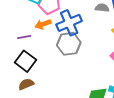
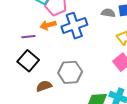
gray hexagon: (69, 44) -> (70, 72), moved
brown semicircle: (26, 84) -> (44, 86), moved

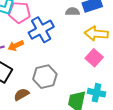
orange arrow: (48, 25) -> (16, 46), moved

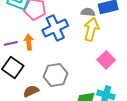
yellow arrow: (96, 34) -> (91, 29), moved, turned 95
orange arrow: (16, 46) -> (29, 42), turned 105

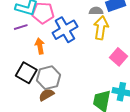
purple line: (11, 43) -> (21, 27), moved
gray hexagon: (56, 75) -> (49, 78), moved

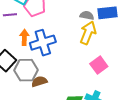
blue cross: (65, 30) -> (43, 43), moved
brown semicircle: (46, 95) -> (39, 81), moved

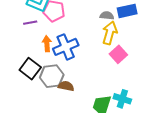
pink square: (99, 65) -> (118, 54), moved
brown semicircle: (39, 81) -> (66, 86), turned 35

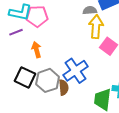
blue cross: (66, 47) -> (76, 71), moved
brown semicircle: (66, 86) -> (64, 87), turned 84

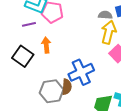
black square: (25, 77) -> (23, 56), moved
gray hexagon: (48, 80) -> (52, 91), moved

